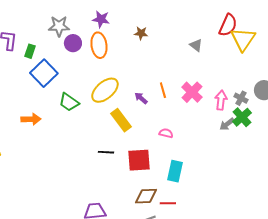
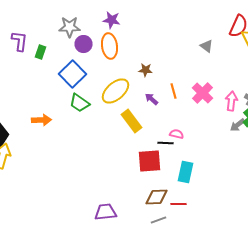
brown star: (141, 33) -> (146, 70), moved
blue square: (44, 73) -> (72, 74), moved
black line: (106, 152) -> (166, 143), moved

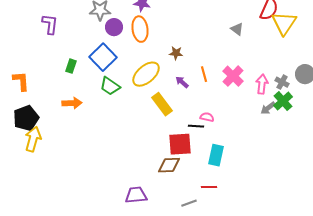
green rectangle: (40, 52) -> (71, 66), moved
brown diamond: (156, 197) -> (169, 165), moved

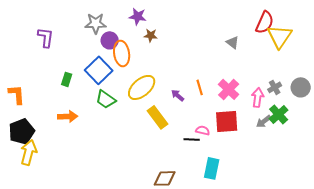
orange ellipse: (140, 29) -> (122, 53), moved
brown star: (176, 53) -> (151, 35), moved
gray cross: (282, 82) -> (275, 87), moved, turned 32
red square: (180, 144) -> (227, 121), moved

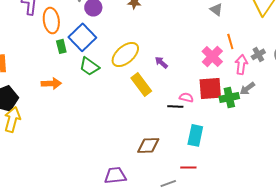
orange ellipse: (122, 53) -> (51, 20), moved
green rectangle: (67, 79) -> (61, 46), moved, turned -32
orange line: (200, 87) -> (230, 41), moved
green cross: (279, 114) -> (229, 97), moved, turned 30

